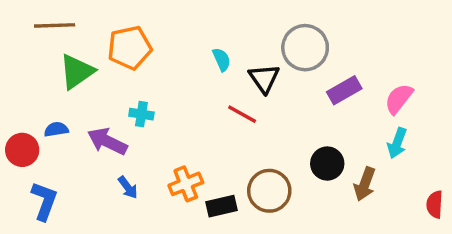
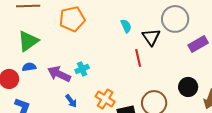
green triangle: (77, 71) -> (28, 41), moved
cyan cross: (141, 114) -> (82, 69), moved, turned -32
red line: (242, 114) -> (138, 58), turned 48
orange cross: (186, 184) -> (105, 99), turned -36

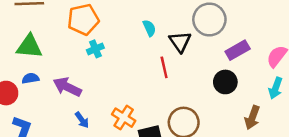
green triangle: (28, 41) -> (29, 46), turned 40
cyan cross: (82, 69) -> (95, 49), moved
black circle: (188, 87) -> (225, 82), moved

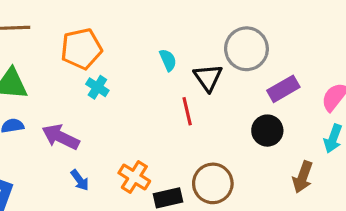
cyan cross: (95, 49) -> (97, 87), turned -35

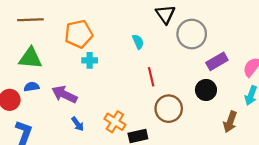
black triangle: (208, 78) -> (165, 14), moved
cyan cross: (97, 87) -> (90, 60), turned -32
brown circle: (213, 183) -> (169, 109), moved

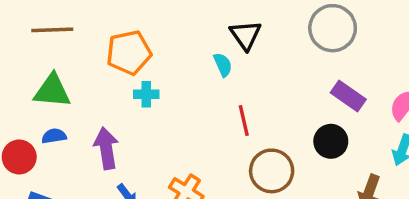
black triangle: (165, 14) -> (246, 35), moved
gray circle: (192, 34) -> (333, 28), moved
purple rectangle: (217, 61) -> (348, 96), turned 65
purple arrow: (64, 94) -> (106, 148), turned 55

